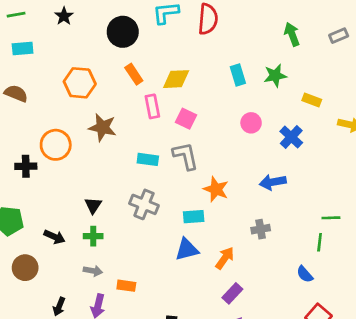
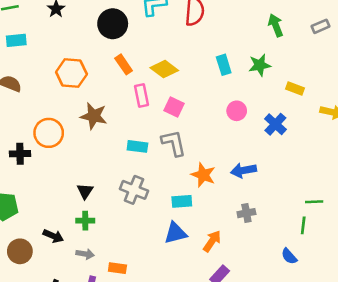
yellow diamond: (176, 79) -> (164, 69), turned 40
blue arrow: (273, 182) -> (243, 170), moved
black arrow: (54, 237) -> (53, 236), moved

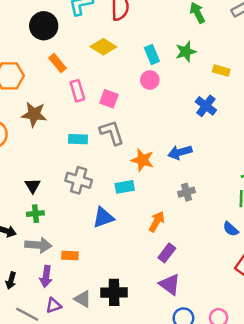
yellow diamond: (164, 69) -> (103, 47), moved
pink circle: (237, 111) -> (150, 80), moved
blue triangle: (175, 233) -> (103, 218), moved
gray arrow: (85, 254) -> (38, 245), size x1.5

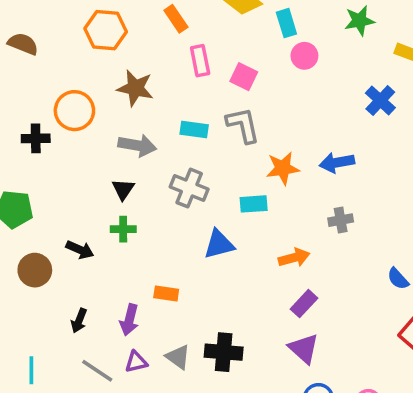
cyan rectangle: (152, 55) -> (286, 23), moved
orange star: (142, 160) -> (283, 168), turned -30
orange arrow: (157, 222) -> (294, 258), turned 40
gray arrow: (38, 245) -> (137, 145), moved

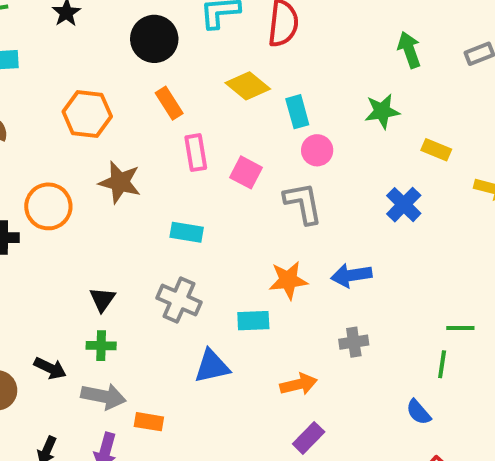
gray L-shape: (243, 125) -> (303, 203), moved
gray arrow: (137, 145) -> (103, 396), moved

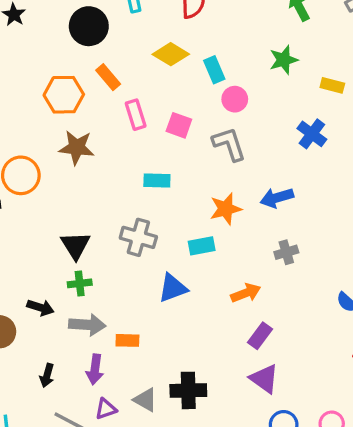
orange hexagon: (87, 114) -> (64, 95), moved
cyan rectangle: (187, 232) -> (157, 181), moved
black triangle: (102, 299) -> (76, 245), size x1.4

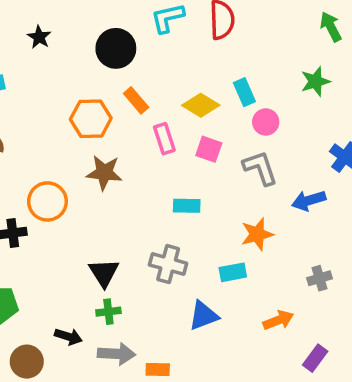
yellow diamond: (171, 54) -> (201, 105), moved
blue arrow: (277, 198) -> (309, 200), moved
purple rectangle: (260, 336) -> (315, 358), moved

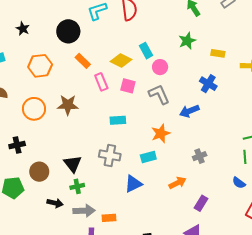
orange hexagon: (91, 119) -> (40, 66), moved
orange circle: (47, 201) -> (34, 109), moved
brown circle: (27, 362) -> (39, 172), moved

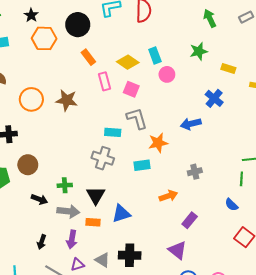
orange hexagon: (40, 66) -> (44, 38), moved
gray L-shape: (159, 94) -> (137, 118), moved
cyan rectangle: (118, 120) -> (113, 132), moved
black triangle: (73, 164) -> (96, 195), moved
blue triangle: (133, 184) -> (121, 214), moved

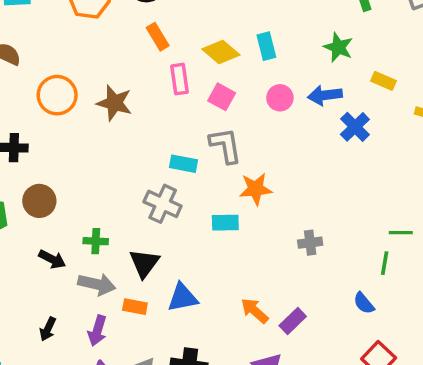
green star: (199, 51) -> (338, 47), turned 30
pink circle: (167, 74) -> (280, 98), moved
blue arrow: (191, 124) -> (325, 95), moved
orange arrow: (168, 196) -> (255, 311), moved, turned -126

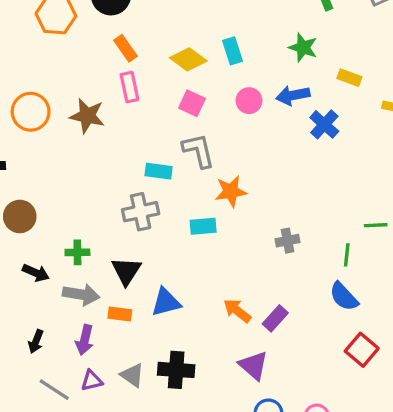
pink rectangle: (179, 79) -> (129, 87), moved
gray cross: (163, 204) -> (141, 212), turned -33
green line: (385, 263) -> (347, 255), moved
blue semicircle: (364, 303) -> (344, 297), size x1.4

